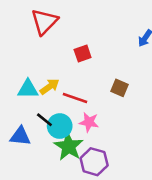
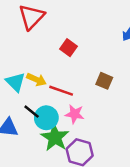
red square: (83, 53) -> (68, 48), turned -35
yellow arrow: (49, 87) -> (36, 80), turned 60
cyan triangle: (28, 89) -> (16, 82), turned 45

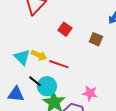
brown square: (104, 81) -> (96, 39), moved
pink star: (75, 114) -> (90, 93), moved

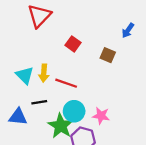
yellow arrow: (39, 55) -> (44, 73), turned 70
black line: (35, 81) -> (39, 102), turned -48
cyan circle: (47, 86) -> (74, 111), moved

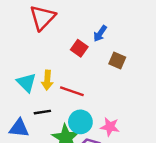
blue arrow: (128, 30) -> (100, 34), moved

